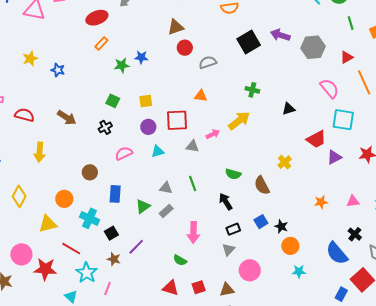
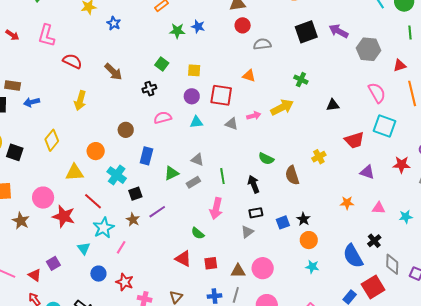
purple triangle: (334, 157) -> (367, 172), moved, turned 35
green line: (193, 183) -> (222, 176), moved
blue square: (261, 222) -> (283, 222), moved
pink circle: (250, 270) -> (263, 268), moved

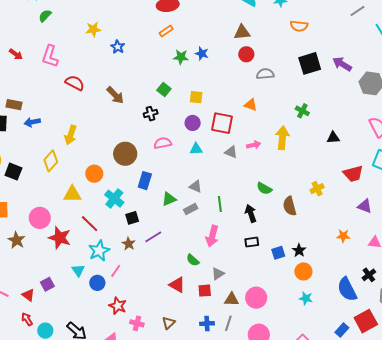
yellow arrow: (80, 101) -> (71, 135), moved
yellow arrow: (282, 107) -> (282, 138), turned -60
brown circle: (126, 130) -> (125, 154), size x1.5
gray triangle: (247, 232) -> (218, 274), moved
blue circle: (98, 274) -> (97, 283), moved

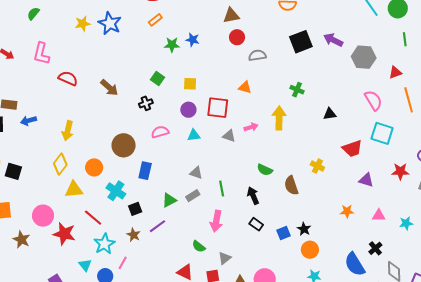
blue star: (118, 47) -> (110, 23), moved, size x1.6
yellow diamond: (51, 161) -> (60, 164), moved
yellow cross: (317, 189) -> (317, 166), turned -32
green triangle: (169, 199) -> (169, 200), moved
black rectangle: (252, 242) -> (256, 224), turned 48

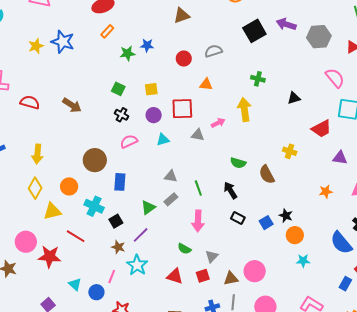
red circle: (237, 37) -> (184, 59), moved
black cross: (146, 103) -> (122, 115), moved, turned -32
cyan star: (104, 244) -> (137, 265), moved

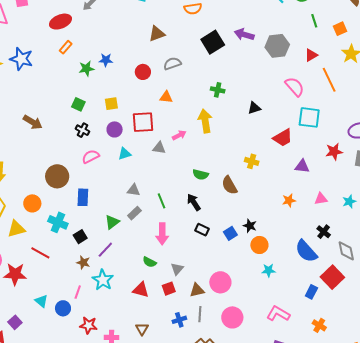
brown triangle: (182, 16) -> (157, 34), moved

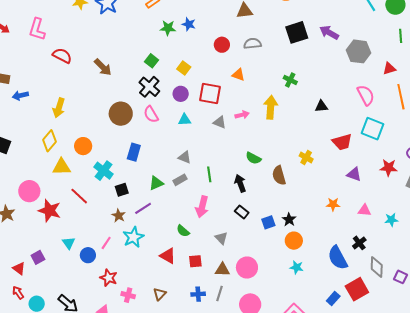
yellow square: (111, 104) -> (184, 68), turned 32
black cross: (82, 130) -> (149, 87), size x1.5
pink semicircle: (91, 157) -> (151, 114), turned -108
brown circle: (57, 176) -> (121, 114), moved
gray triangle: (177, 269) -> (221, 238), moved, turned -40

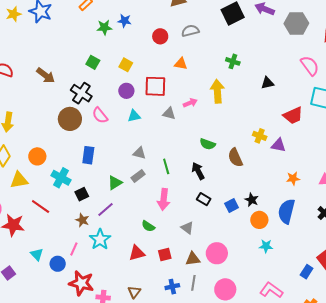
black cross: (149, 87) -> (81, 93), moved
purple triangle: (354, 174) -> (279, 145), moved
red triangle: (168, 256) -> (137, 253), turned -36
blue semicircle: (338, 258) -> (286, 211), moved, turned 50
red star: (109, 278) -> (81, 283), size x1.4

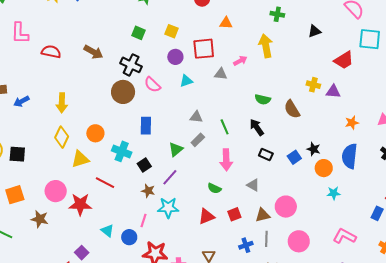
cyan star: (100, 239) -> (168, 208), turned -30

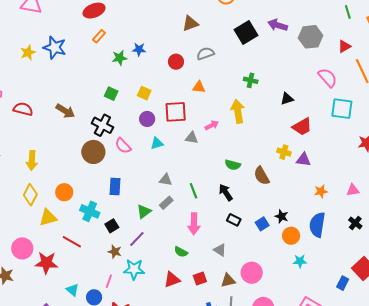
red trapezoid: (344, 60) -> (302, 127), moved

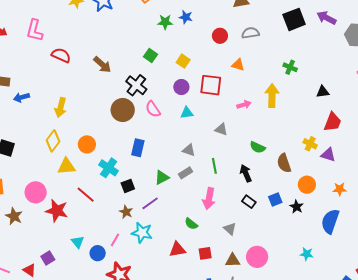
red trapezoid: (302, 127) -> (333, 122), turned -50
gray triangle: (192, 138) -> (221, 129), moved
blue square: (262, 224) -> (275, 199), moved
orange circle: (291, 236) -> (307, 185), moved

